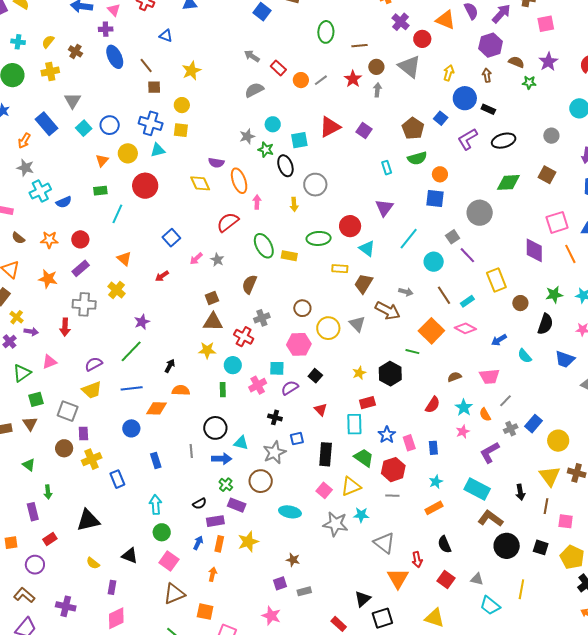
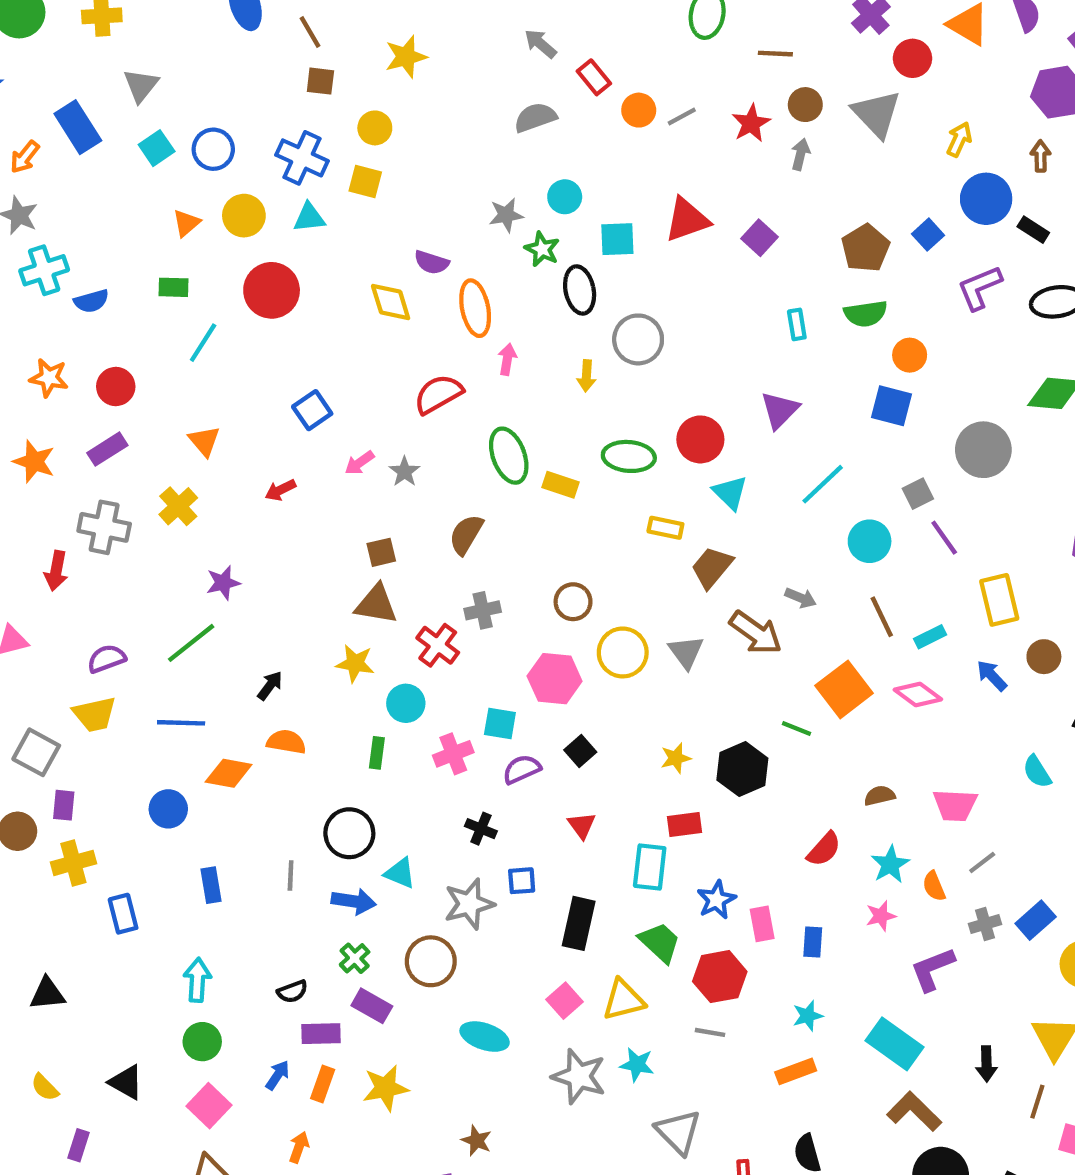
blue arrow: (499, 340) -> (992, 676), moved, turned 70
black triangle: (88, 520) -> (47, 994), size x0.7

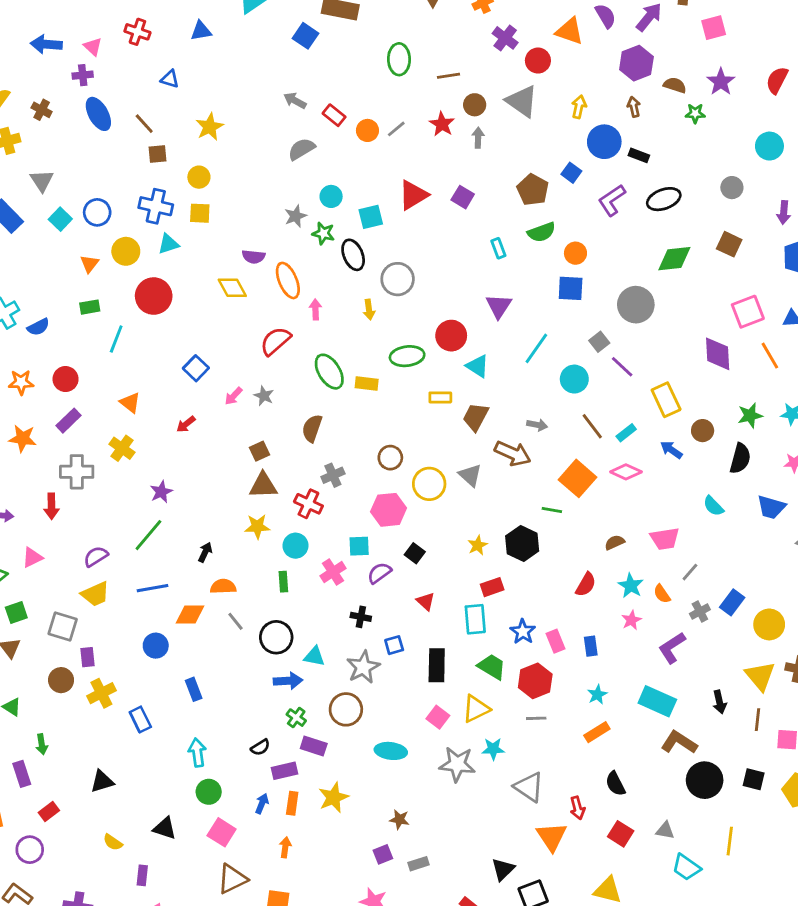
gray line: (291, 876) -> (236, 621), moved, turned -30

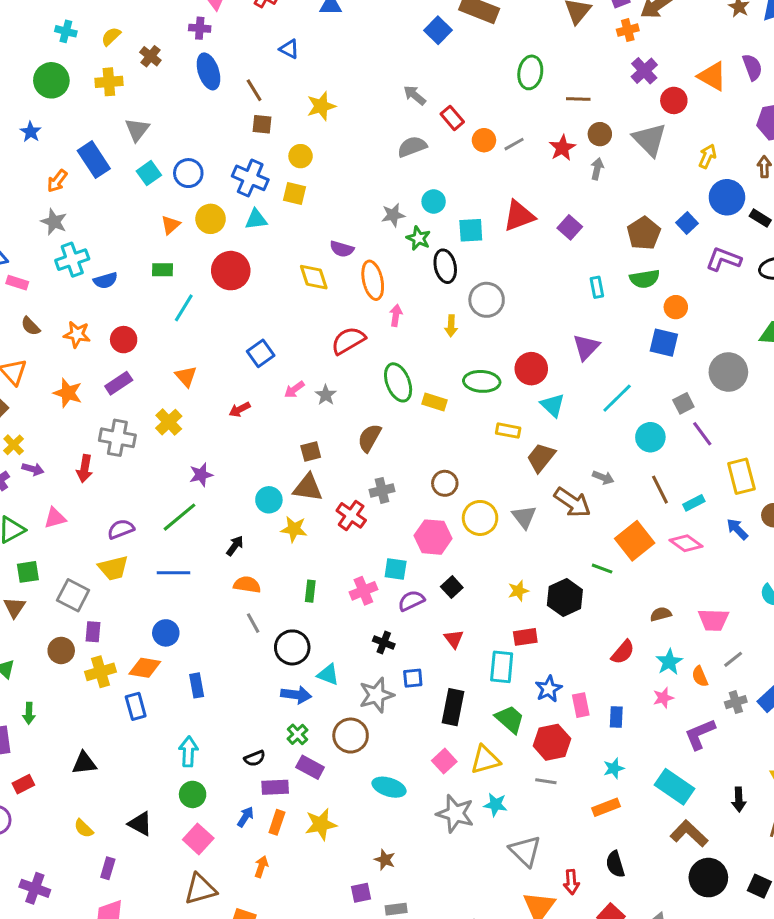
purple L-shape: (612, 200) -> (724, 259), turned 44
cyan circle: (295, 546) -> (269, 500), moved
orange diamond: (190, 615) -> (145, 668), moved

